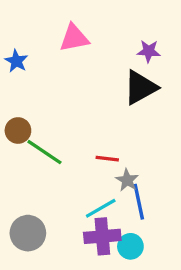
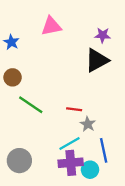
brown circle: (18, 131) -> (13, 77), moved
blue line: (139, 202) -> (104, 150), moved

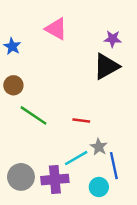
pink triangle: (51, 26) -> (56, 29), turned 40
gray star: (88, 124) -> (99, 147), moved
purple cross: (71, 163) -> (55, 179), moved

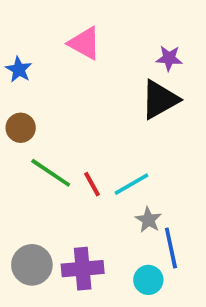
red line: (81, 120) -> (92, 184), moved, turned 54
cyan line: (76, 158) -> (131, 184), moved

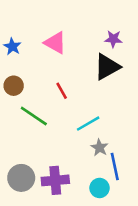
pink triangle: (84, 43) -> (55, 43), moved
red line: (92, 184) -> (62, 91), moved

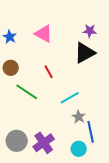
purple cross: (55, 180) -> (44, 143), turned -30

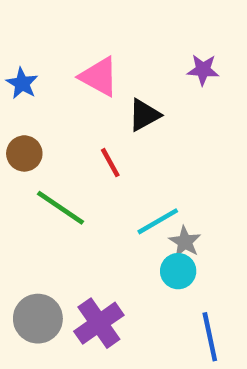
black triangle: (85, 53) -> (144, 115), moved, size x0.7
gray star: (79, 117) -> (185, 242), moved
blue line: (91, 132) -> (210, 337), moved
cyan circle: (79, 149) -> (178, 271), moved

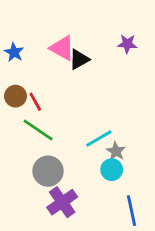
black triangle: (144, 115) -> (79, 59), moved
red line: (110, 163) -> (35, 102), moved
gray circle: (38, 319) -> (48, 171), moved

